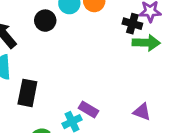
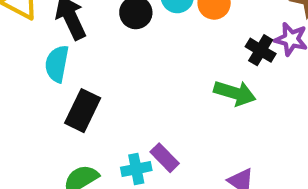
green arrow: (146, 43) -> (235, 93), moved

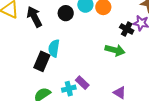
cyan semicircle: (57, 64) -> (54, 48), moved

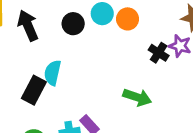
green arrow: (115, 50) -> (137, 97), moved

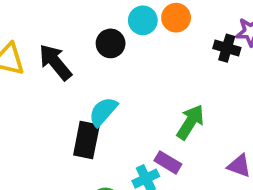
cyan semicircle: (53, 73) -> (103, 112), turned 45
green arrow: (137, 97) -> (190, 122), moved, turned -60

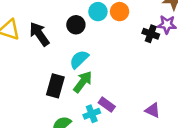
cyan semicircle: (103, 112) -> (79, 59), moved
green arrow: (190, 122) -> (83, 82), moved

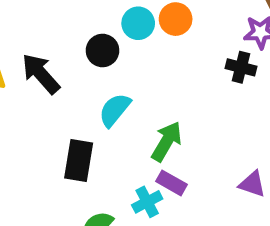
black cross: (151, 34) -> (241, 67), moved
green arrow: (83, 82) -> (167, 141), moved

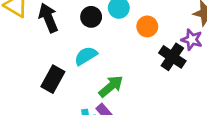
orange circle: (176, 19) -> (147, 26), moved
black cross: (241, 67) -> (172, 57), size x1.4

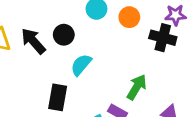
black circle: (91, 17) -> (64, 35), moved
green arrow: (111, 86) -> (137, 87), moved

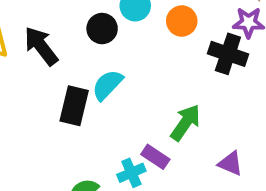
black circle: (64, 35) -> (102, 29), moved
black rectangle: (58, 97) -> (74, 106), moved

